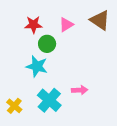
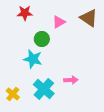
red star: (33, 25) -> (25, 13), moved

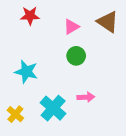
green circle: (42, 39) -> (76, 56), moved
cyan star: (33, 59) -> (26, 72), moved

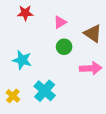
brown triangle: (108, 22) -> (93, 33), moved
pink arrow: (86, 97) -> (91, 68), moved, size x1.5

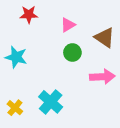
cyan star: (22, 60) -> (16, 57), moved

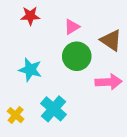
green circle: (72, 53) -> (77, 56), size x1.5
cyan star: (16, 57) -> (30, 70), moved

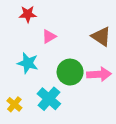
pink triangle: (72, 27) -> (49, 36), moved
green circle: (77, 56) -> (70, 72), moved

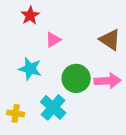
red star: (28, 14) -> (30, 15), turned -30
yellow cross: (14, 104) -> (16, 113), turned -32

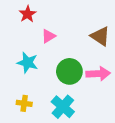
cyan cross: (53, 107) -> (63, 107), moved
yellow cross: (16, 113) -> (24, 103), moved

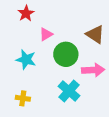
green circle: (69, 71) -> (66, 54), moved
cyan cross: (63, 107) -> (69, 91), moved

